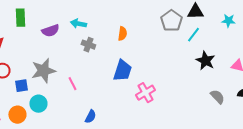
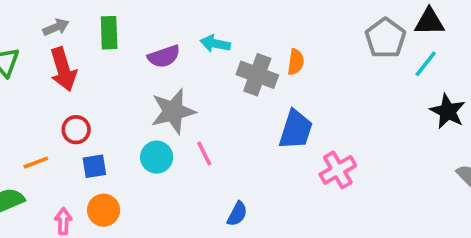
gray cross: (88, 45) -> (257, 75), moved, size x1.5
gray star: (43, 71) -> (173, 111), moved
blue square: (21, 86) -> (94, 166), moved
cyan circle: (38, 104) -> (157, 157), moved

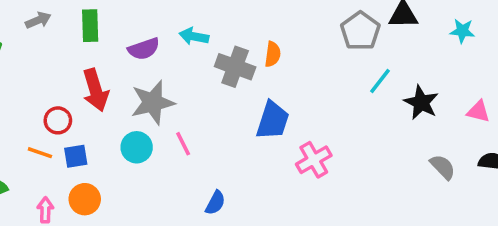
cyan line: (426, 64) -> (380, 81), moved
red arrow: (63, 69) -> (95, 90), moved
orange line: (36, 163) -> (40, 153), moved, turned 40

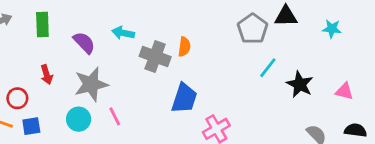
purple semicircle: (144, 49) -> (84, 43), turned -115
red arrow: (95, 90) -> (47, 75), size x0.6

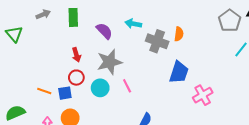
red circle: (17, 98) -> (76, 78), moved

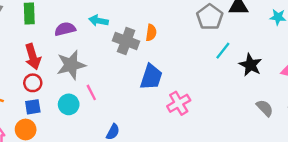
purple semicircle: (104, 31) -> (65, 29), turned -60
red arrow: (76, 55) -> (33, 57), size x1.5
cyan circle: (100, 88) -> (69, 104), moved
blue square: (65, 93) -> (33, 107), moved

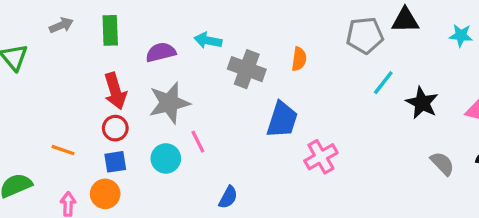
gray pentagon: (210, 17) -> (365, 35), turned 30
orange semicircle: (151, 33) -> (299, 59), moved

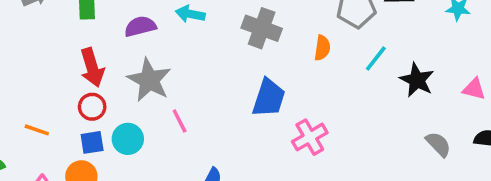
orange semicircle: (299, 59) -> (322, 48), moved
gray cross: (247, 69) -> (262, 28), moved
gray star: (169, 103) -> (149, 80), turned -30
cyan circle: (166, 158) -> (128, 139), moved

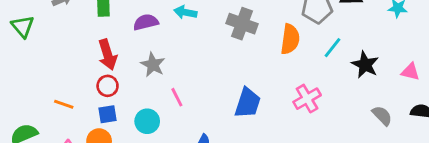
orange semicircle: (322, 48) -> (290, 39), size x1.5
gray star: (149, 80) -> (153, 65), size x0.7
blue trapezoid: (269, 98) -> (248, 103), moved
pink cross: (310, 137) -> (307, 99), moved
cyan circle: (128, 139) -> (147, 121), moved

